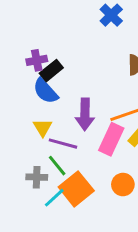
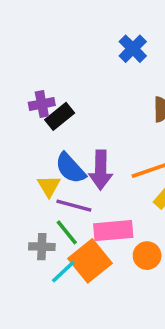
blue semicircle: (45, 91) -> (70, 168), moved
pink rectangle: (111, 139) -> (113, 231), moved, turned 60

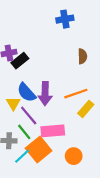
blue cross: (133, 49) -> (65, 19), turned 35
purple line: (74, 206) -> (29, 116), turned 35
orange circle: (147, 256) -> (74, 156), moved

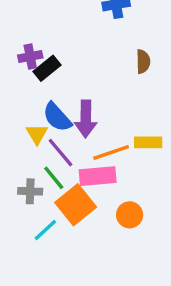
orange line: (76, 94) -> (111, 153), moved
yellow rectangle: (86, 109) -> (148, 142), turned 49
cyan line: (22, 156) -> (45, 230), moved

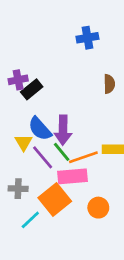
green line: (54, 178) -> (62, 152), moved

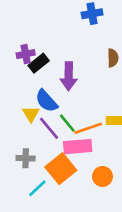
purple arrow: (63, 130) -> (69, 76), moved

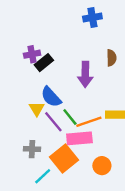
purple arrow: (69, 76) -> (85, 74), moved

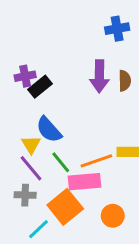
blue cross: (92, 18) -> (117, 29), moved
purple arrow: (85, 74) -> (99, 76), moved
green line: (70, 117) -> (61, 162), moved
purple line: (53, 122) -> (31, 168), moved

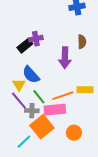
purple cross: (25, 76) -> (36, 39), moved
purple arrow: (99, 76) -> (65, 58), moved
gray cross: (25, 195) -> (32, 111), moved

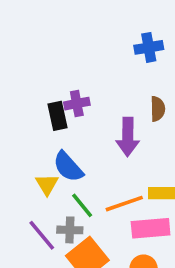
black rectangle: (25, 46) -> (58, 116), turned -63
purple line: (19, 101) -> (42, 235), moved
pink rectangle: (55, 110) -> (151, 228), moved

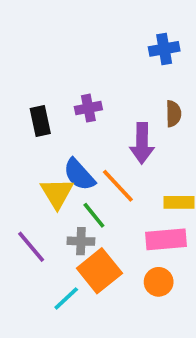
black rectangle: (58, 116) -> (40, 121), moved
yellow triangle: (47, 184) -> (57, 193), size x1.4
orange line: (124, 204) -> (118, 186), moved, turned 66
purple line: (42, 235) -> (31, 247), moved

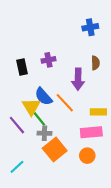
green line: (94, 215) -> (39, 119), moved
purple line: (31, 247) -> (17, 125), moved
cyan line: (66, 298) -> (17, 167), moved

